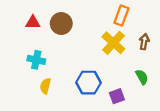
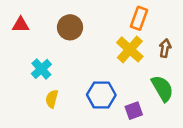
red triangle: (33, 22) -> (21, 25), moved
cyan cross: (36, 60) -> (41, 69), turned 36
green semicircle: (142, 77) -> (162, 88), size x1.5

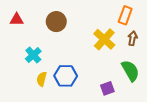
orange rectangle: (139, 18) -> (125, 15), moved
blue hexagon: (101, 95) -> (66, 76), moved

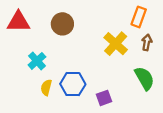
red triangle: (17, 19) -> (18, 22), size x1.5
purple square: (107, 88) -> (104, 98), moved

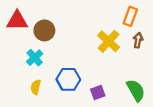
brown circle: (62, 24) -> (44, 30), moved
green semicircle: (144, 78) -> (136, 90), moved
yellow semicircle: (46, 87) -> (36, 87), moved

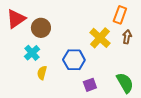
red triangle: (17, 21) -> (16, 19), turned -35
blue hexagon: (68, 79) -> (74, 60), moved
yellow semicircle: (36, 87) -> (42, 73), moved

